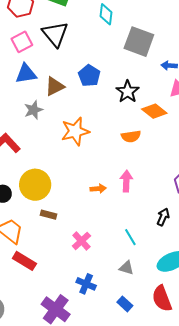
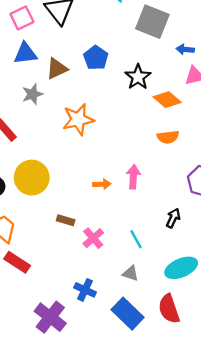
orange semicircle: (131, 136) -> (168, 137), moved
brown rectangle: (48, 215) -> (66, 220), moved
pink cross: (81, 241) -> (93, 238), moved
blue rectangle: (125, 304) -> (128, 314), size x1.8

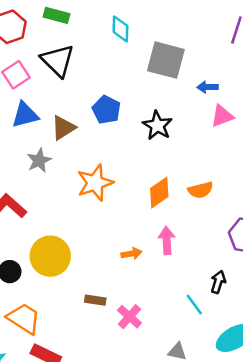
orange diamond: (167, 100) -> (159, 193), moved, turned -68
cyan line: (136, 239) -> (194, 304), moved

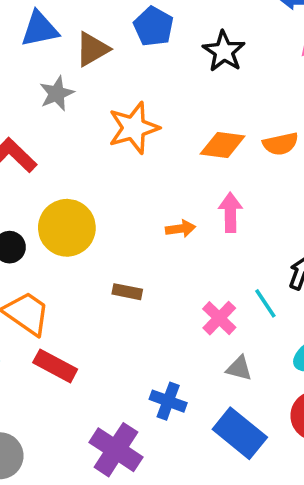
orange diamond: (159, 193) -> (223, 145), turned 40
pink cross: (129, 317) -> (219, 318), moved

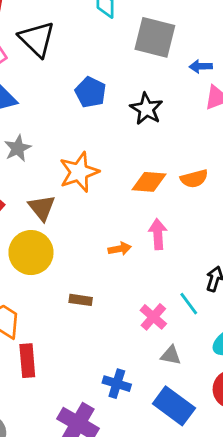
brown triangle: (92, 49) -> (42, 208), moved, turned -36
red rectangle: (55, 366) -> (27, 361), turned 60

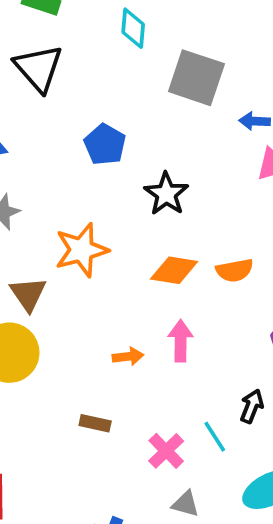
black star: (146, 109) -> (166, 194), moved
brown rectangle: (81, 300) -> (95, 423), moved

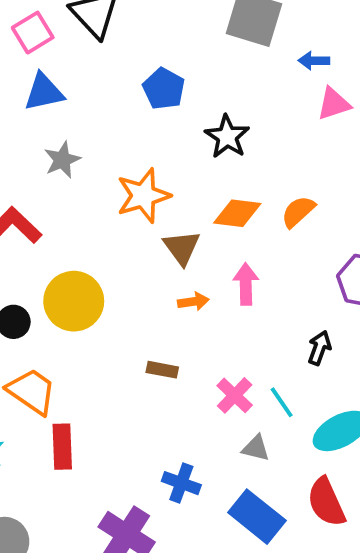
orange semicircle: (235, 270) -> (298, 212), turned 150
brown triangle: (28, 294) -> (182, 248), moved
cyan line: (215, 437) -> (282, 402), moved

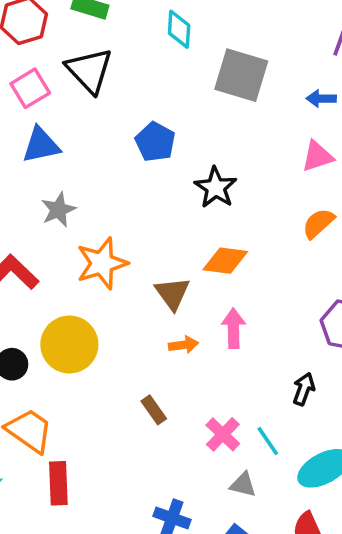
blue arrow: (314, 61) -> (321, 99), moved
orange star: (143, 196) -> (102, 263), moved
orange semicircle: (298, 212) -> (318, 223), moved
brown rectangle: (162, 370) -> (154, 410), turned 44

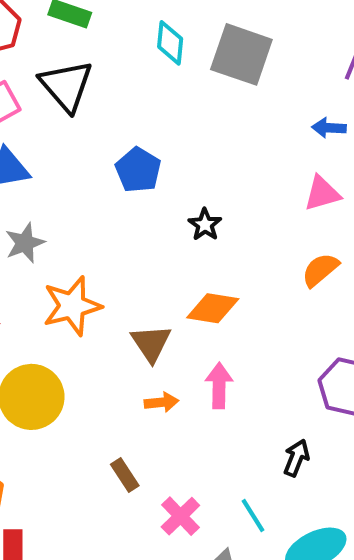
gray square: (241, 75) -> (241, 54), moved
black star: (216, 188) -> (205, 225), size x0.7
pink cross: (223, 434) -> (180, 516), moved

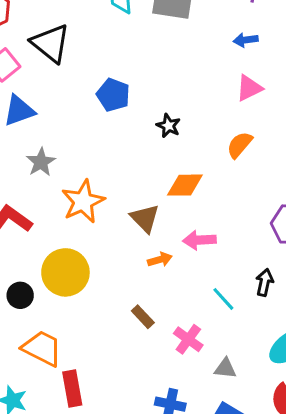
orange semicircle: (320, 270) -> (240, 145), moved
pink arrow: (219, 386) -> (199, 240), turned -84
cyan line: (253, 515) -> (223, 299), moved

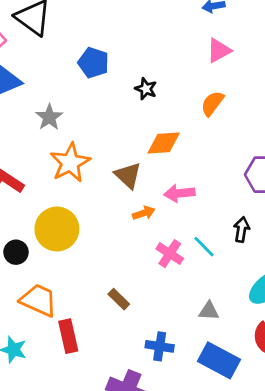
gray star: (41, 162) -> (49, 117), moved
brown rectangle: (143, 317) -> (119, 299), moved
pink cross: (188, 339) -> (170, 254), moved

